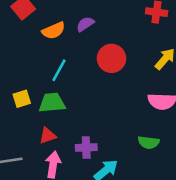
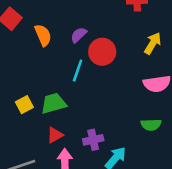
purple semicircle: (85, 24) -> (79, 35), moved
orange semicircle: (54, 31) -> (43, 35), turned -80
cyan line: (59, 70) -> (78, 71), moved

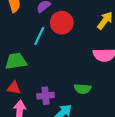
green semicircle: (151, 125) -> (83, 89), moved
red triangle: (55, 135) -> (14, 88), turned 32

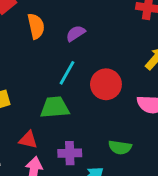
red circle: (62, 23) -> (106, 84), moved
green trapezoid: (16, 61) -> (55, 107), moved

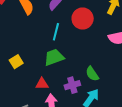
red circle: (106, 84) -> (83, 19), moved
green semicircle: (120, 147) -> (92, 74), moved, turned 63

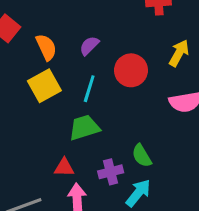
yellow square: (16, 62) -> (44, 86), moved, size x1.5

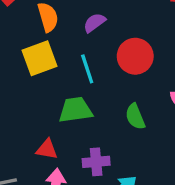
cyan line: (89, 89) -> (87, 69), turned -44
green semicircle: (142, 156) -> (135, 117), moved

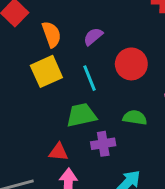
green semicircle: (135, 117) -> (135, 118), turned 125
purple cross: (96, 162) -> (103, 144), moved

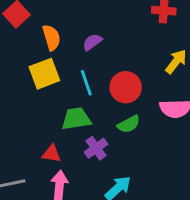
red circle: (131, 64) -> (126, 87), moved
green semicircle: (135, 118) -> (129, 124), turned 140
purple cross: (103, 144) -> (96, 148), turned -30

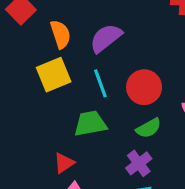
purple semicircle: (92, 42) -> (106, 38), size x1.5
purple cross: (96, 148) -> (139, 163), moved
red triangle: (52, 154) -> (64, 163), turned -42

